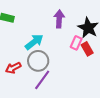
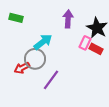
red rectangle: (87, 49) -> (96, 49), turned -32
gray circle: (38, 61) -> (35, 59), moved

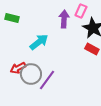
pink rectangle: (85, 43) -> (81, 11), moved
gray circle: (35, 59) -> (31, 74), moved

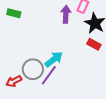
cyan arrow: (39, 42) -> (54, 59), moved
red arrow: (18, 68) -> (14, 81), moved

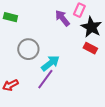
purple arrow: (66, 14) -> (62, 18), turned -42
gray circle: (33, 69) -> (28, 49), moved

